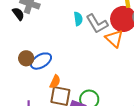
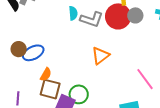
gray L-shape: (97, 24) -> (92, 19), turned -45
orange triangle: (114, 39) -> (100, 56), moved, turned 36

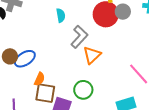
gray L-shape: (92, 19) -> (79, 37), moved, turned -60
green circle: (79, 94) -> (83, 90), moved

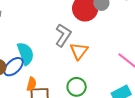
cyan semicircle: (61, 15) -> (26, 54), moved, size x1.6

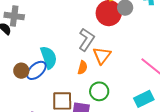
orange semicircle: (32, 84) -> (82, 68), moved

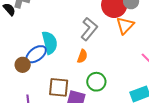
orange triangle: (102, 56) -> (125, 25), moved
brown circle: (21, 71) -> (23, 65), moved

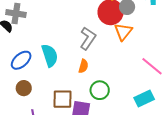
blue ellipse: (36, 54) -> (21, 60), moved
brown circle: (23, 65) -> (24, 88), moved

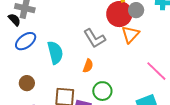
gray L-shape: (88, 38) -> (95, 38), turned 110
blue ellipse: (21, 60) -> (26, 41), moved

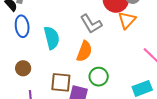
blue ellipse: (26, 41) -> (22, 26), turned -60
orange semicircle: (88, 66) -> (84, 51), size x1.5

